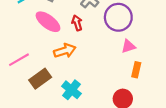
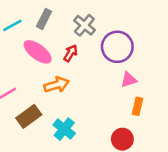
red arrow: (77, 23) -> (70, 53), turned 48

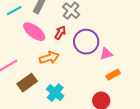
purple circle: (117, 47) -> (86, 42), moved
orange rectangle: (138, 106) -> (113, 75), turned 48

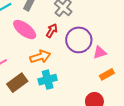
cyan cross: (55, 93) -> (48, 80), moved, turned 36

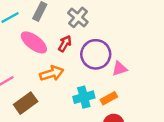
orange rectangle: (107, 74) -> (109, 98), moved
cyan cross: (48, 80) -> (84, 97), moved

